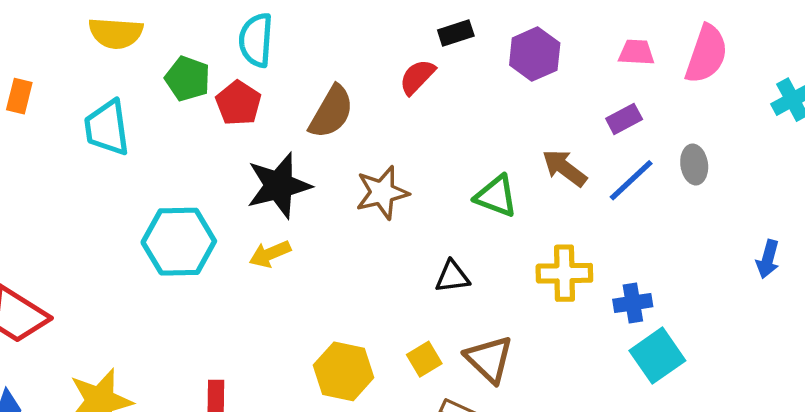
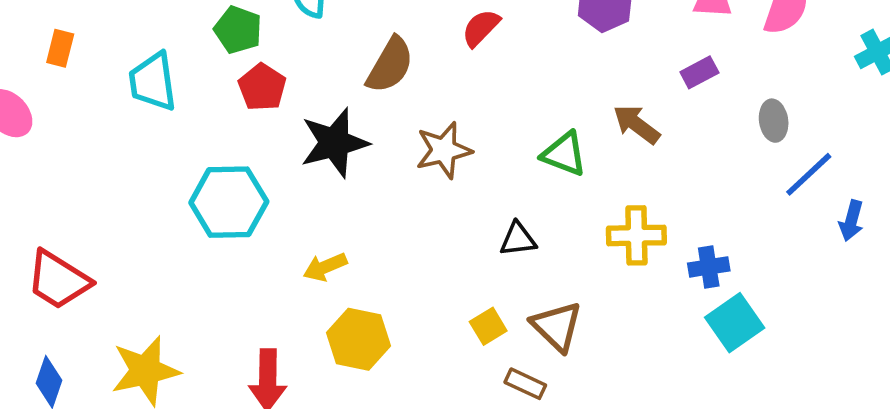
red pentagon: (238, 103) -> (262, 87), moved
blue line: (631, 180) -> (809, 174), moved
yellow arrow: (270, 254) -> (325, 267), moved
yellow hexagon: (344, 371) -> (358, 339), moved

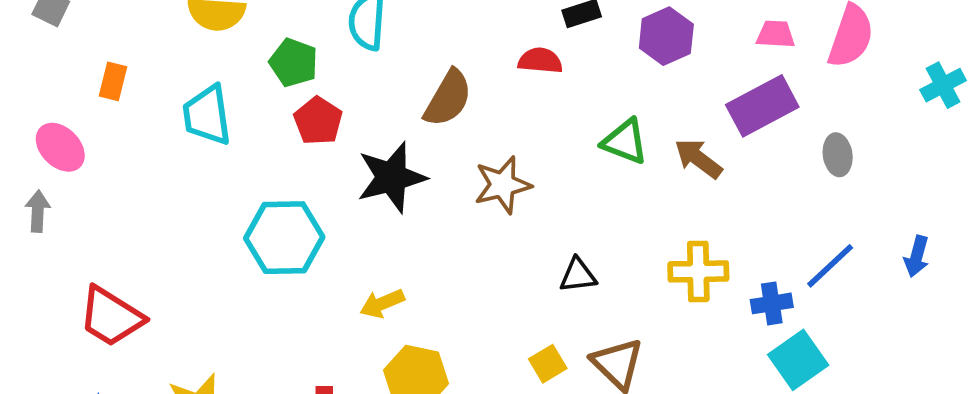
red semicircle: (481, 28) -> (540, 61), turned 51
purple rectangle: (699, 72) -> (762, 106), size x1.8
green triangle: (564, 154) -> (625, 142), moved
blue line: (809, 174) -> (830, 266), moved

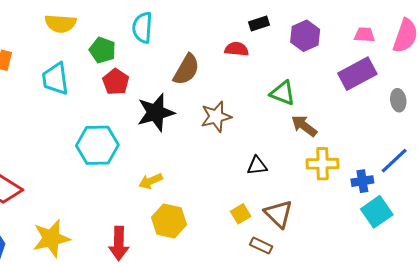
brown arrow: (698, 159) -> (304, 126), moved

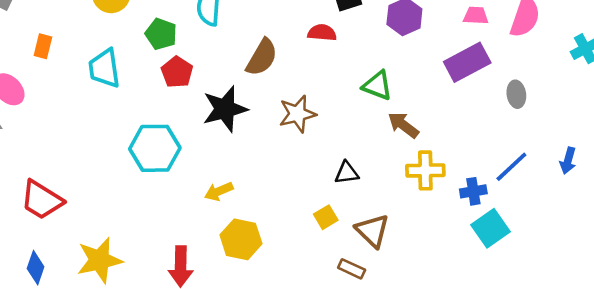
yellow square: (241, 214) -> (326, 217), moved

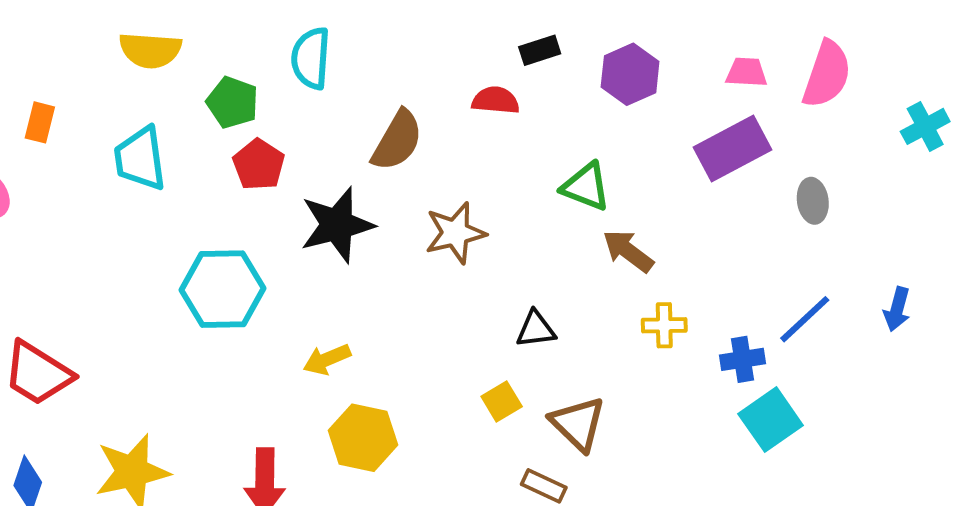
yellow cross: (425, 170) -> (664, 325), size x0.7

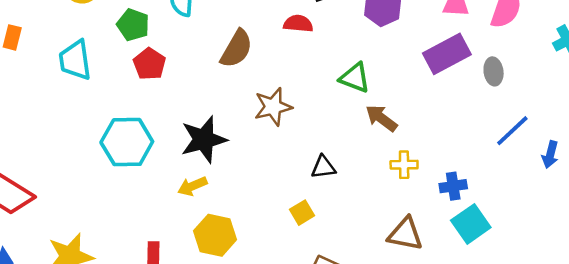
gray ellipse: (813, 201) -> (494, 71), moved
black star: (337, 225) -> (204, 140), moved
blue line: (805, 319) -> (512, 131), moved
brown triangle: (578, 424) -> (405, 234), moved, turned -33

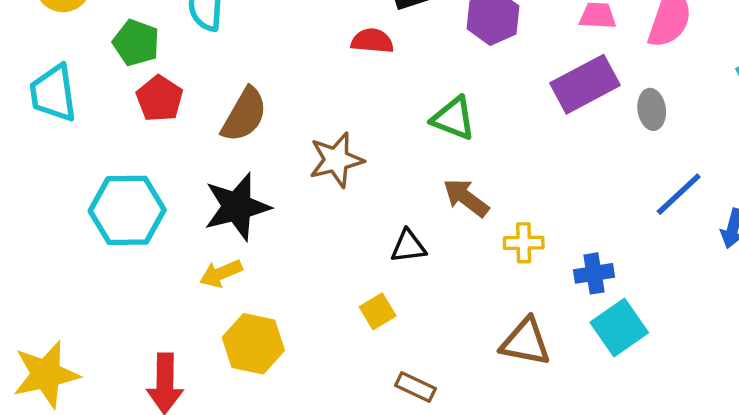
brown semicircle: (236, 49) -> (244, 115), moved
brown arrow: (381, 118) -> (466, 198), moved

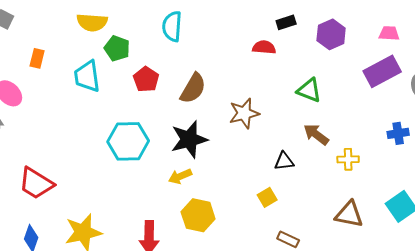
green pentagon: (136, 43) -> (117, 48), moved
blue cross: (594, 273) -> (398, 133), moved

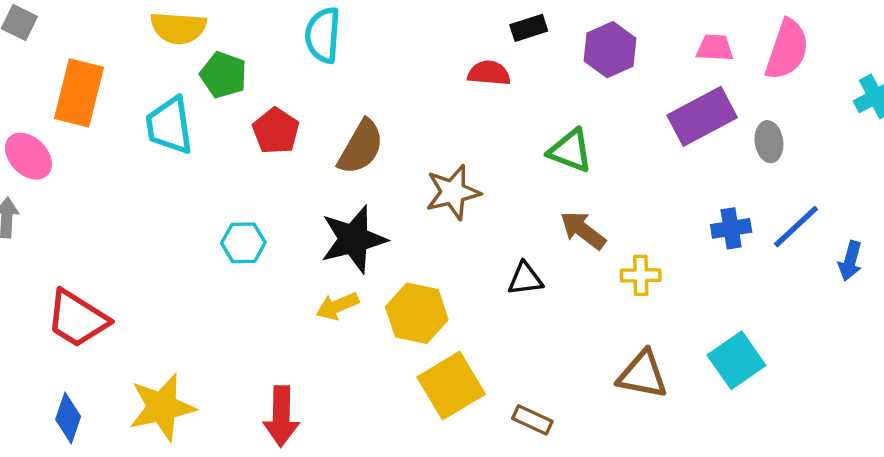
orange rectangle: (37, 58) -> (79, 93), size x1.8
cyan hexagon: (128, 141) -> (243, 243), size x0.6
yellow square: (267, 197) -> (451, 386), moved, size x1.8
yellow hexagon: (198, 215) -> (417, 313), moved

